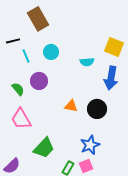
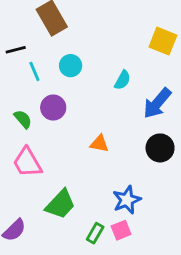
yellow square: (114, 47) -> (163, 41), moved
cyan semicircle: (87, 62) -> (123, 80), turned -56
blue arrow: (111, 78) -> (157, 103), turned 30
black circle: (97, 109) -> (160, 148), moved

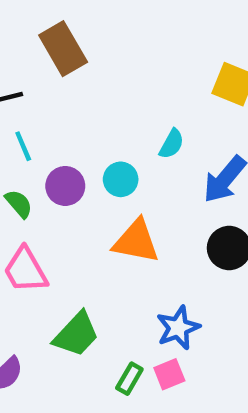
cyan circle: (71, 66) -> (121, 179), moved
cyan line: (34, 71) -> (23, 146), moved
orange triangle: (99, 144) -> (136, 241), size x1.6

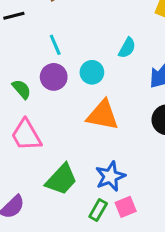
cyan line: (23, 146) -> (55, 45), moved
blue star: (178, 328) -> (110, 176), moved

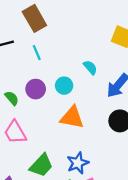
cyan line: (55, 45) -> (37, 53), moved
cyan semicircle: (127, 48) -> (90, 67), turned -70

